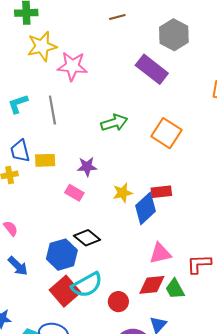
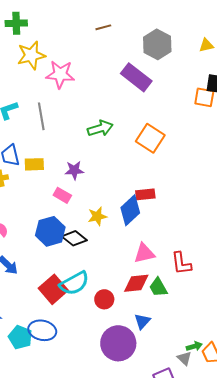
yellow star: (123, 193) -> (97, 216), moved
blue hexagon: (62, 255) -> (50, 231), moved
red L-shape: (199, 264) -> (181, 263), turned -95

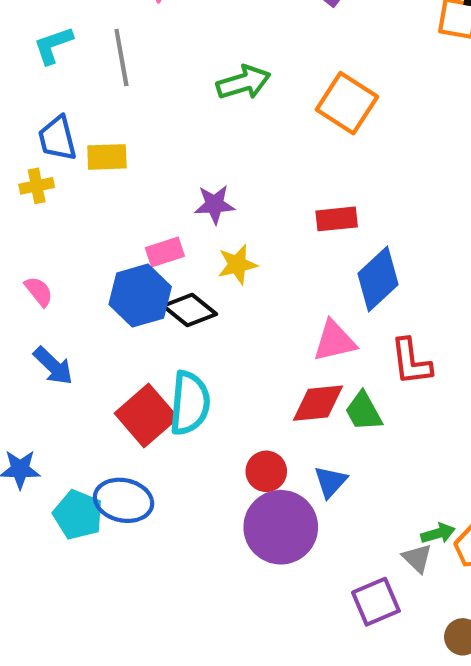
purple star: (74, 170) -> (215, 204), moved
pink rectangle: (62, 195) -> (165, 252), moved, turned -48
blue diamond: (130, 210) -> (378, 279), moved
cyan semicircle: (74, 283) -> (190, 403), turned -56
red circle: (104, 299) -> (266, 471), moved

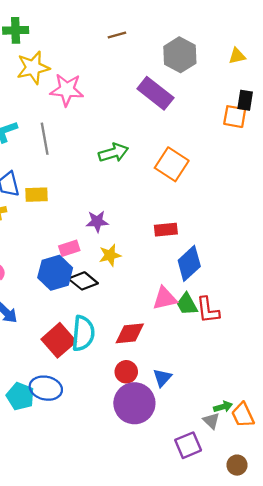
red diamond: (318, 403) -> (130, 333), moved
green trapezoid: (363, 411) -> (187, 304), moved

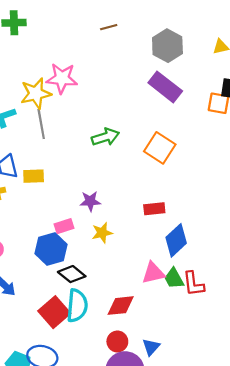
yellow star: (33, 68) -> (36, 93), moved
purple rectangle: (155, 93) -> (165, 87), moved
black diamond: (83, 281) -> (72, 274), moved

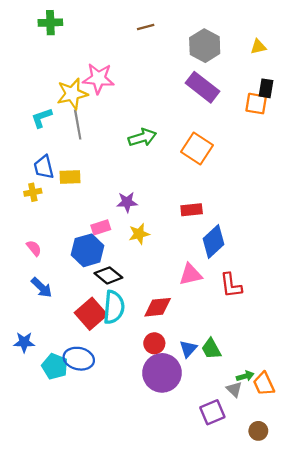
green trapezoid: (174, 278) -> (211, 349), moved

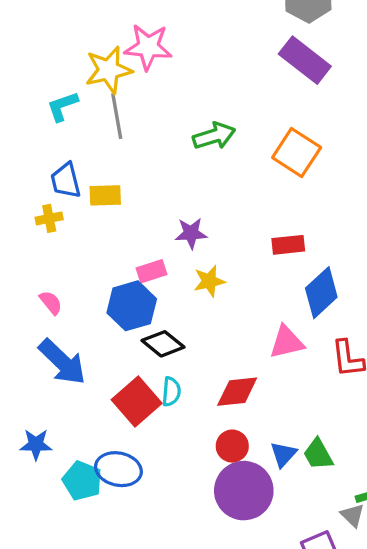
blue arrow: (42, 288) -> (62, 362), size x1.5
cyan semicircle: (114, 307) -> (171, 392), size x0.6

